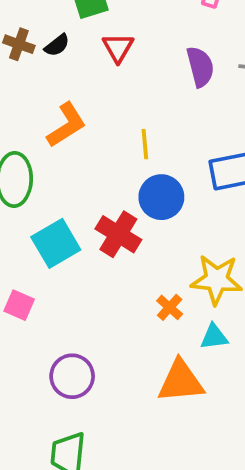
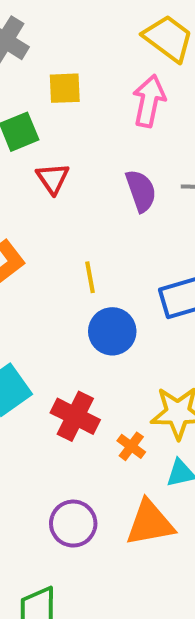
red cross: (118, 234) -> (75, 416), moved
purple circle: (72, 376) -> (73, 524), moved

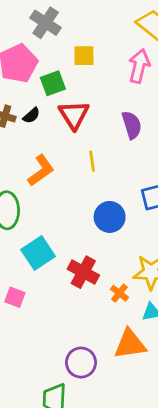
red triangle: (53, 178) -> (74, 115), size x1.4
yellow line: (90, 277) -> (92, 161), moved
purple circle: (73, 524) -> (81, 363), moved

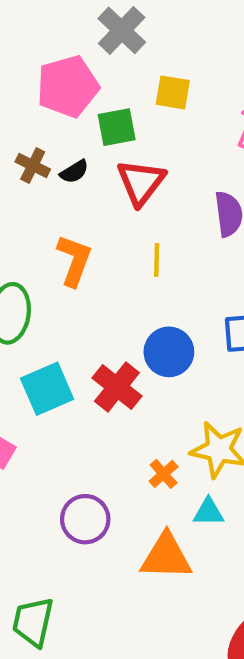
orange L-shape: (41, 170) -> (74, 260), turned -44
red cross: (83, 272) -> (117, 387), moved
purple circle: (81, 363) -> (85, 519), moved

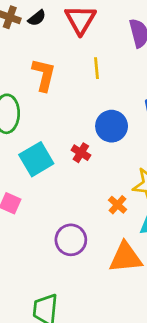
red cross: (117, 387) -> (81, 153), size x0.6

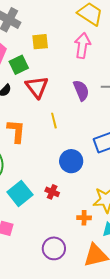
red cross: (81, 153) -> (52, 192), moved
orange cross: (118, 205) -> (84, 218), turned -32

